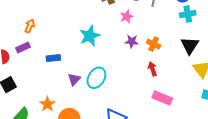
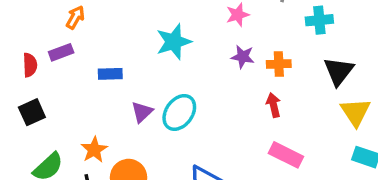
cyan cross: (188, 14) -> (319, 20), moved
orange cross: (154, 44) -> (279, 64), turned -32

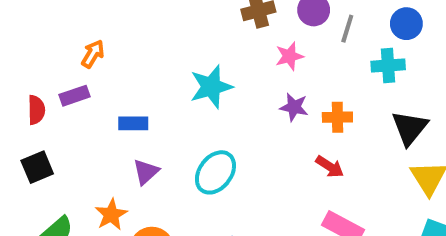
red arrow: (274, 105) -> (330, 167), turned 135
purple triangle: (142, 112) -> (146, 172), moved

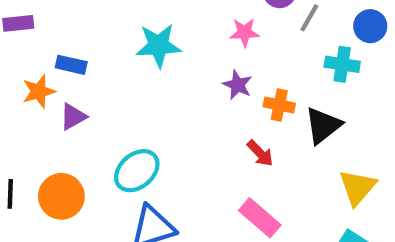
black triangle: (410, 128) -> (323, 125), moved
cyan ellipse: (215, 172) -> (137, 171), moved
orange star: (111, 215) -> (39, 91), moved

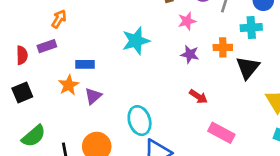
orange cross: (279, 105) -> (223, 47), moved
red arrow: (260, 153) -> (198, 97), moved
cyan ellipse: (137, 171) -> (140, 121), turned -56

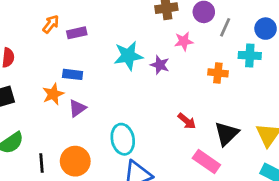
purple rectangle: (47, 46) -> (77, 33), moved
purple star: (190, 54) -> (160, 65), moved
black triangle: (248, 68) -> (226, 134), moved

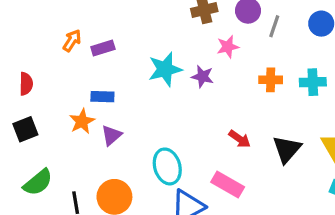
cyan cross: (250, 55) -> (313, 82), moved
pink rectangle: (206, 162) -> (228, 185), moved

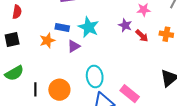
cyan star: (165, 69) -> (89, 27), moved, turned 30
purple triangle: (111, 135) -> (74, 46), moved
red arrow: (240, 139) -> (142, 36), moved

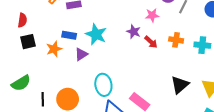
black square: (12, 39) -> (28, 42), moved

